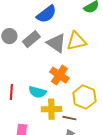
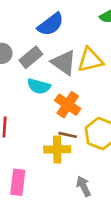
cyan semicircle: (37, 92) -> (39, 86), moved
brown line: (69, 118) -> (68, 135), moved

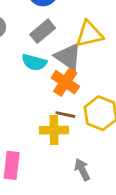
gray rectangle: (31, 57) -> (43, 31), moved
gray triangle: (64, 63) -> (68, 57), moved

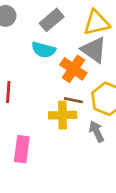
gray triangle: (68, 57) -> (94, 50), moved
gray arrow: (82, 170) -> (97, 131), moved

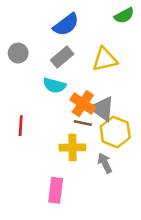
gray triangle: (94, 50) -> (102, 109), moved
brown line: (73, 100) -> (83, 123), moved
pink rectangle: (22, 149) -> (56, 190), moved

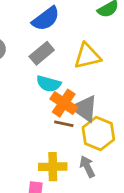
cyan semicircle: (54, 85) -> (49, 84), moved
yellow cross: (72, 148) -> (53, 167), moved

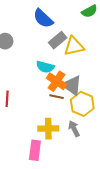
blue semicircle: (46, 19) -> (43, 18), turned 80
gray rectangle: (42, 53) -> (58, 40), moved

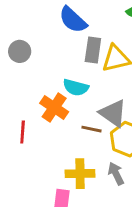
gray rectangle: (58, 40) -> (93, 50), turned -42
orange cross: (57, 81) -> (54, 107), moved

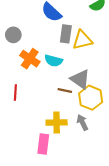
orange cross: (54, 107) -> (30, 59), moved

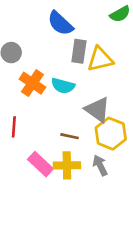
brown line: (65, 90) -> (70, 136), moved
pink rectangle: (43, 144) -> (40, 164), moved, turned -54

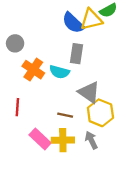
blue semicircle: (60, 23) -> (73, 23), moved
gray rectangle: (79, 51) -> (77, 54), moved
yellow triangle: (100, 59) -> (91, 19), moved

